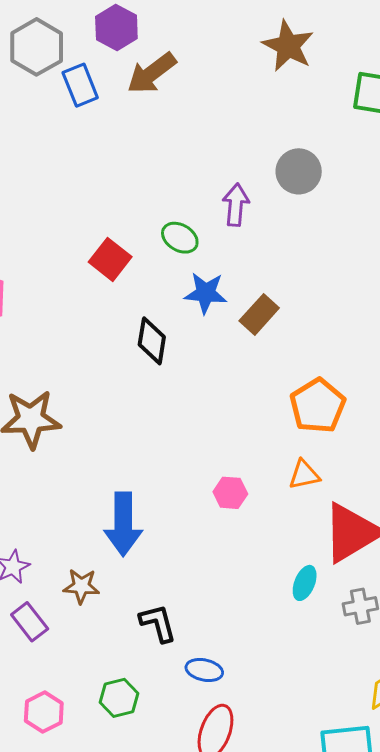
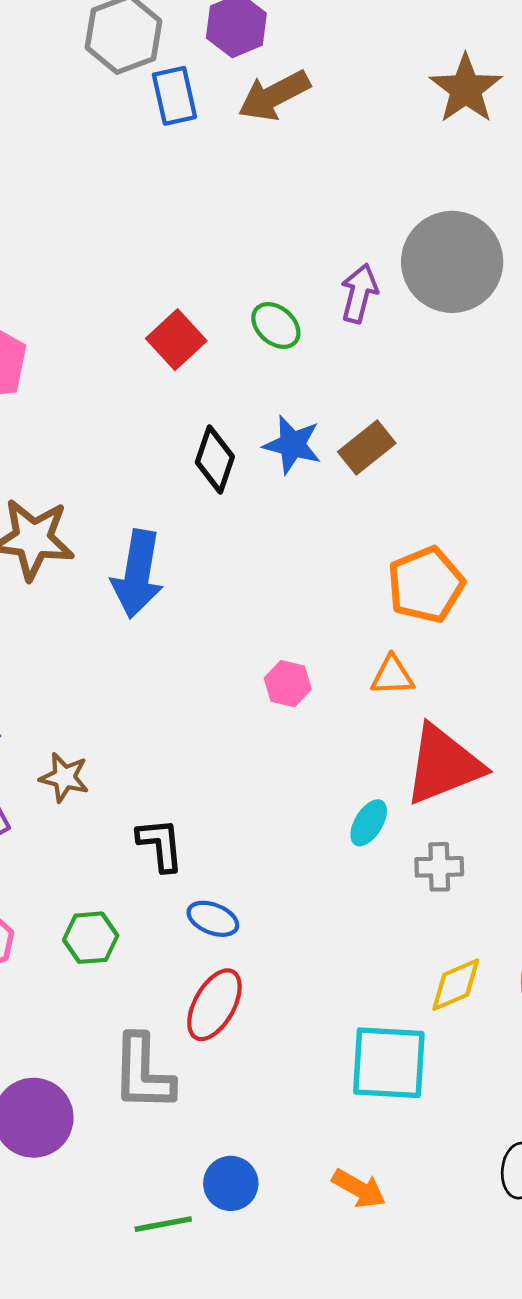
gray circle: (299, 171) -> (452, 262), size x1.6
blue star: (206, 293) -> (292, 445), moved
blue arrow: (123, 524) -> (138, 574), moved

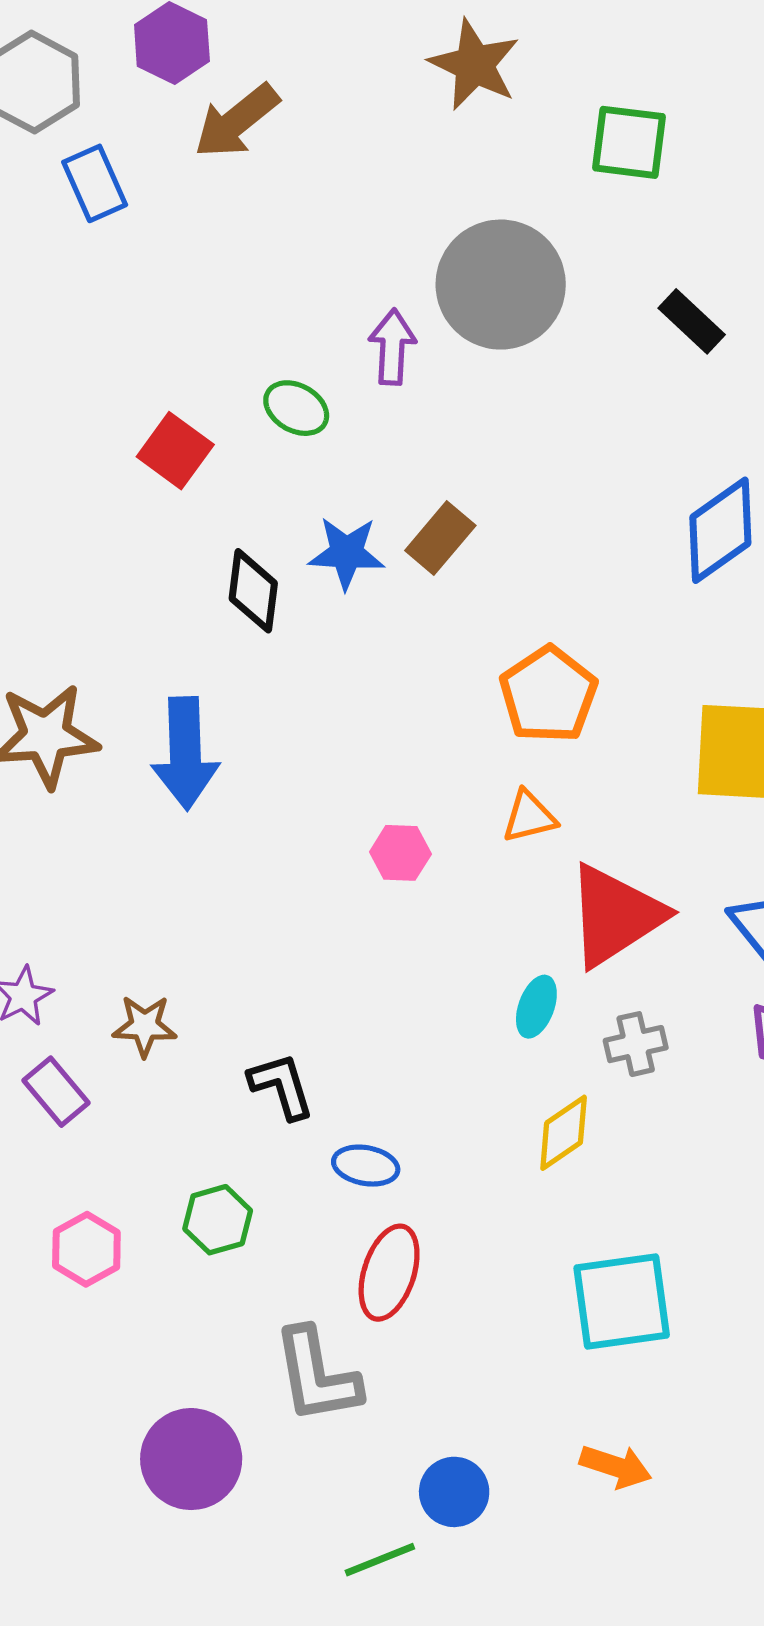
blue rectangle: (174, 96) -> (95, 183), moved
yellow diamond: (456, 985) -> (564, 1133), moved

